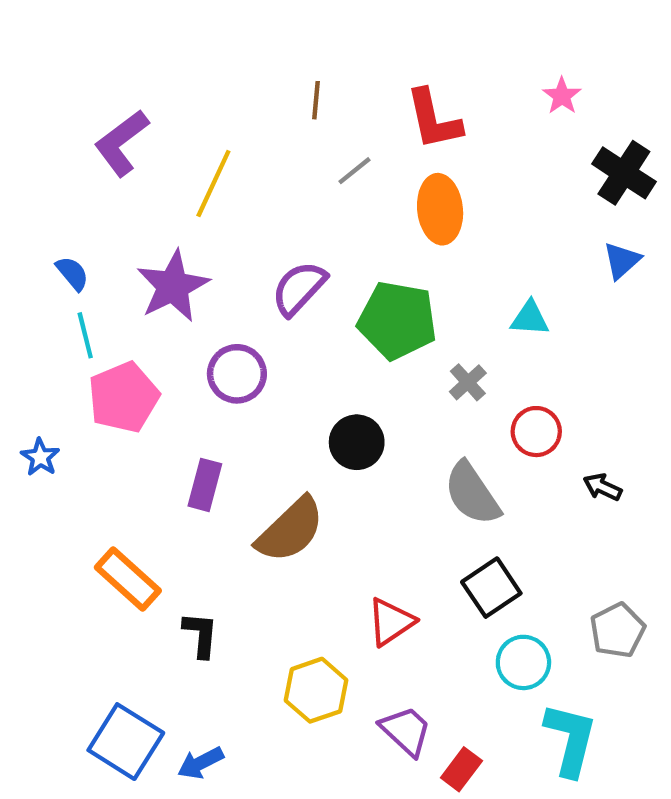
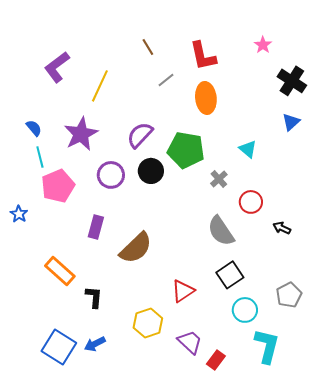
brown line: (316, 100) -> (148, 47), turned -36
cyan triangle: (530, 318) -> (248, 149), turned 36
black circle: (357, 442) -> (151, 171), moved
blue arrow: (201, 763) -> (95, 344), moved

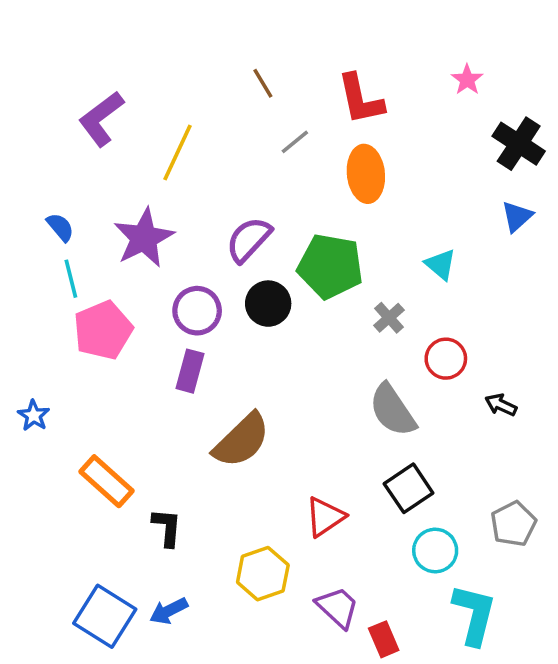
blue star: (19, 214) -> (34, 415), moved
purple rectangle: (96, 227) -> (190, 371), moved
red rectangle: (216, 360) -> (384, 639), turned -60

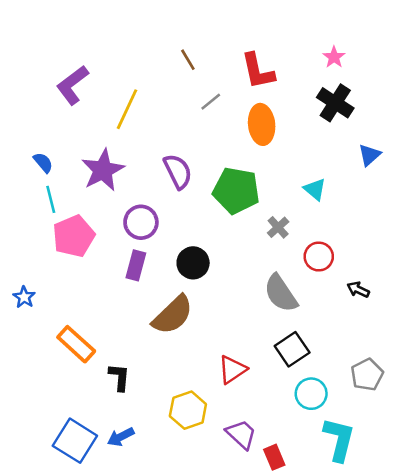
black cross: (519, 144) -> (335, 103), moved
purple semicircle: (249, 240) -> (178, 171), turned 111
black circle: (268, 304) -> (193, 263), moved

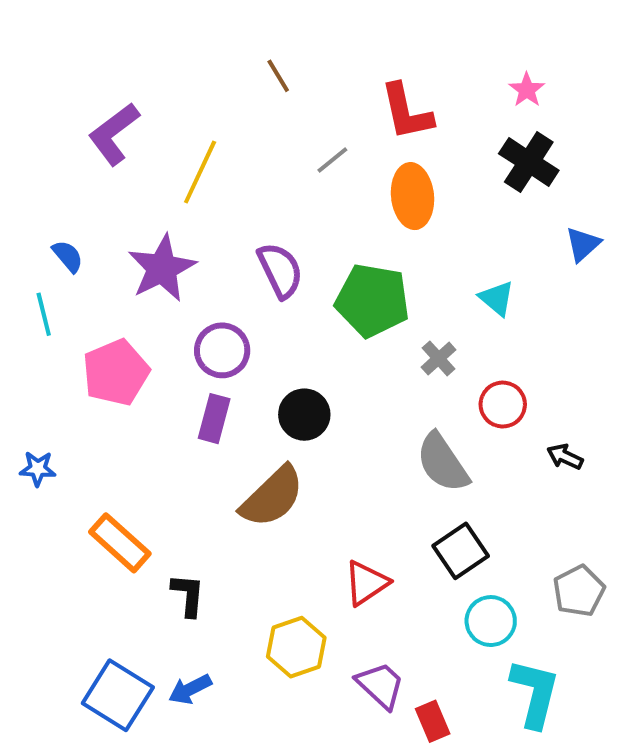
brown line: (188, 60) -> (278, 76), moved
cyan line: (51, 199) -> (44, 314), moved
blue star: (24, 297) -> (38, 469), turned -30

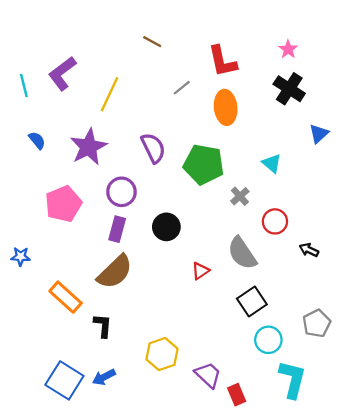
brown line: (278, 76) -> (152, 42), turned -30
cyan line: (44, 314) -> (24, 85), moved
brown semicircle: (272, 497) -> (115, 272), moved
red triangle: (366, 583) -> (200, 271), moved, size x0.7

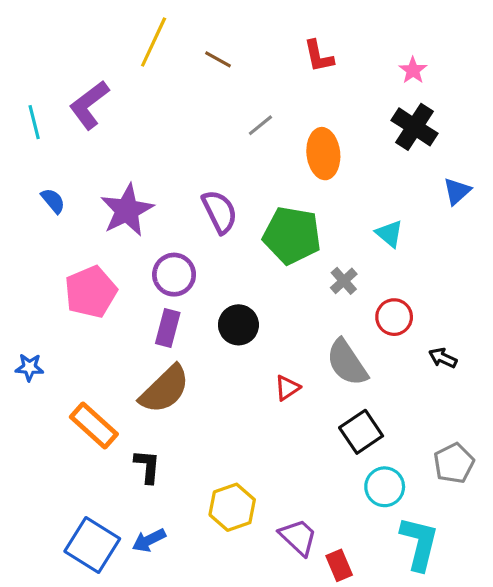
red L-shape: (222, 61) -> (319, 56), moved, size x0.7
yellow line: (109, 94) -> (154, 42), moved

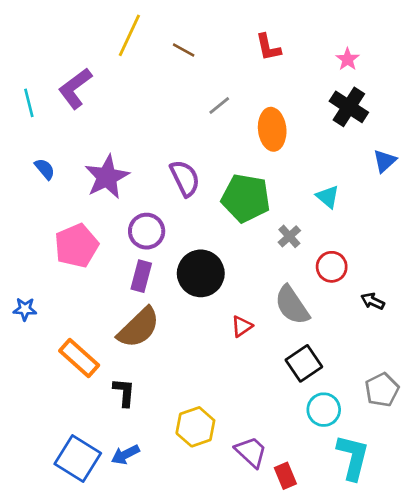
black circle: (238, 325) -> (201, 273), size x1.4

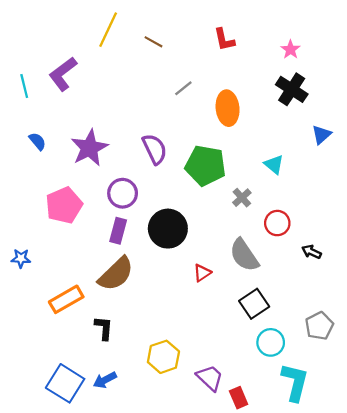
orange rectangle: (79, 358) -> (66, 299), turned -72

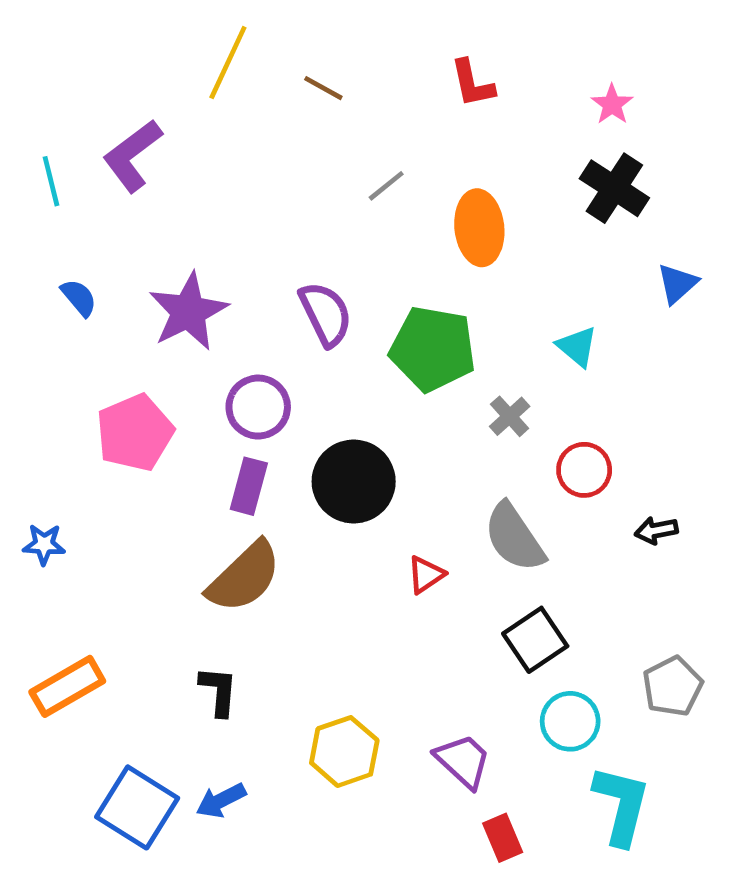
black arrow: (312, 252) -> (656, 530), turned -36
orange rectangle: (66, 299) -> (67, 686), moved
purple trapezoid: (210, 378) -> (463, 761), moved

